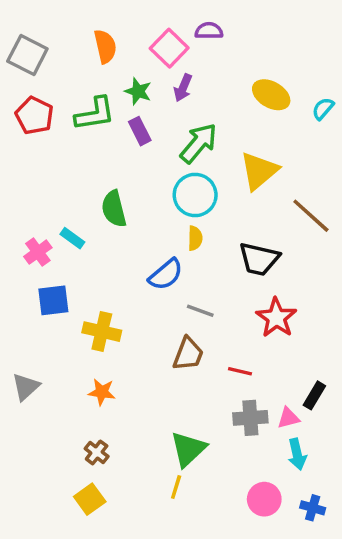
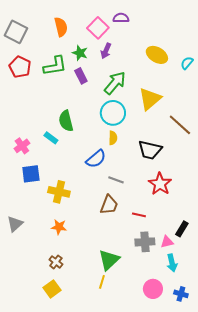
cyan rectangle: (72, 238) -> (51, 138), moved

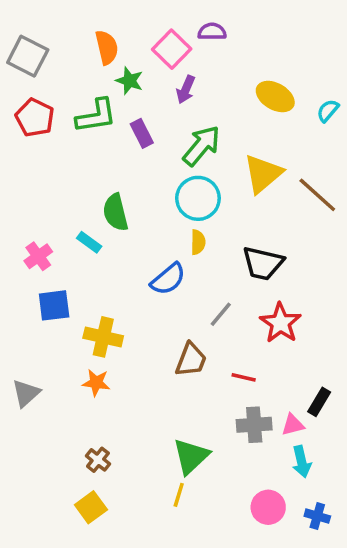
green star: (80, 53) -> (130, 81), moved
brown line: (180, 125) -> (317, 195), moved
gray line: (116, 180) -> (221, 314), moved, turned -70
orange star: (59, 227) -> (96, 383), moved

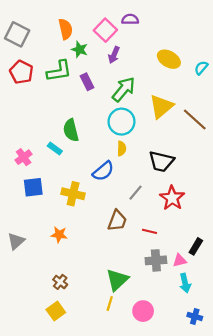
yellow cross: (103, 337) -> (73, 194), moved
pink circle: (268, 507) -> (143, 311), moved

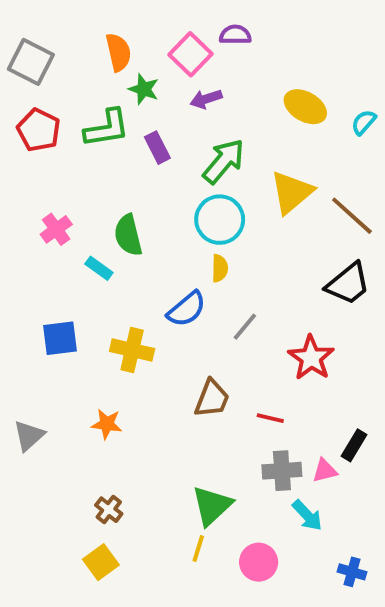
purple arrow: (114, 55) -> (206, 99), turned 49
pink cross: (24, 157) -> (56, 229), moved
black trapezoid: (161, 161) -> (348, 284), moved, turned -52
gray line: (136, 193) -> (245, 327), moved
cyan arrow: (185, 283) -> (307, 515), moved, turned -30

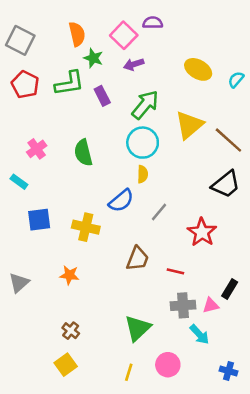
cyan rectangle: (99, 268) -> (19, 182), moved
yellow line: (198, 549) -> (129, 372), moved

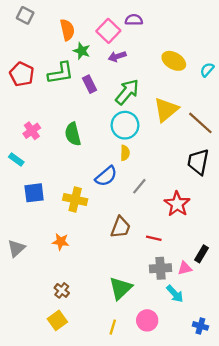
gray square: (20, 40) -> (25, 15), moved, size x0.7
black trapezoid: (226, 184) -> (198, 162), turned 140

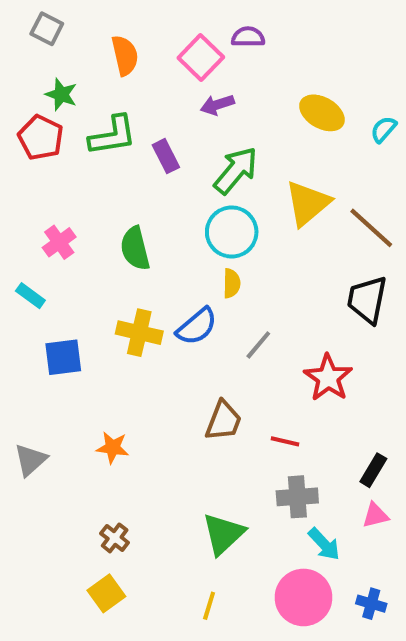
green star: (82, 51) -> (61, 94), moved
yellow cross: (75, 199) -> (139, 333), moved
pink triangle: (185, 268) -> (375, 515), moved
pink circle: (147, 320) -> (304, 597), moved, size x1.4

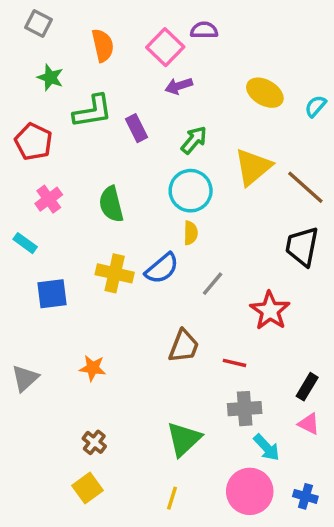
red pentagon: (41, 138) -> (33, 142), moved
green arrow: (236, 170) -> (194, 140), size x0.7
pink triangle: (375, 515) -> (309, 424), turned 40

